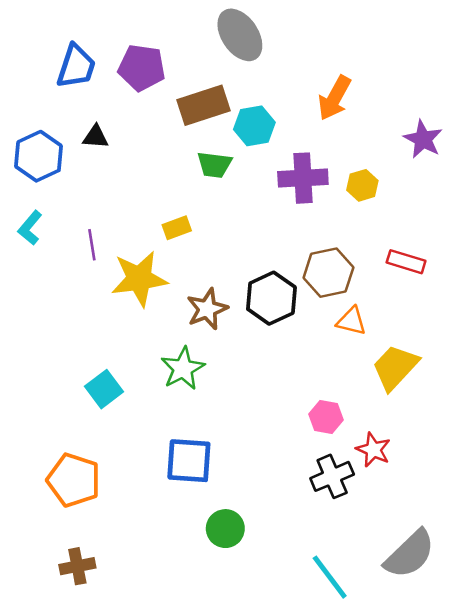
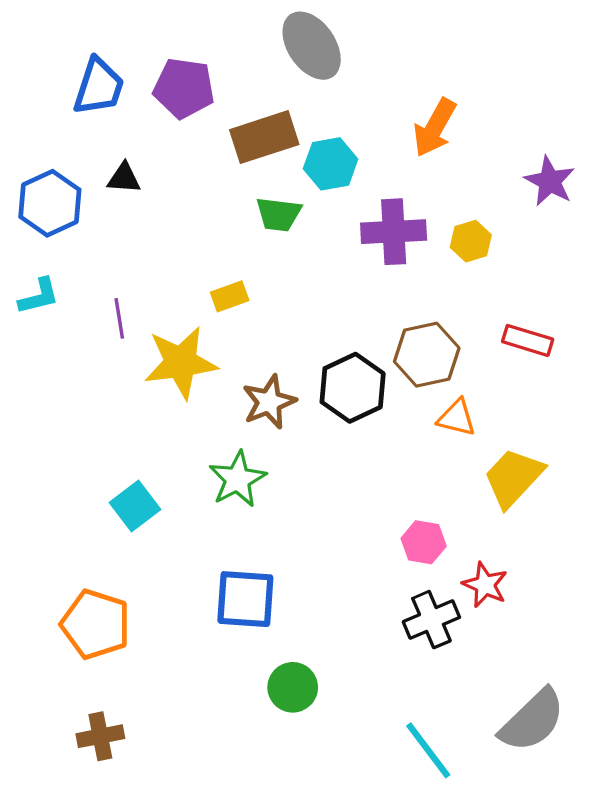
cyan L-shape: (30, 228) -> (39, 296), turned -144

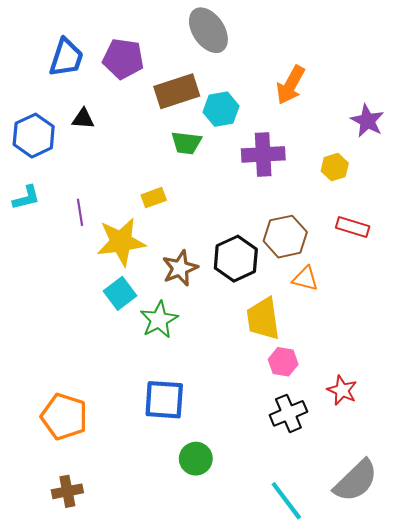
yellow hexagon: (471, 241) -> (335, 167), moved
yellow trapezoid: (513, 478) -> (263, 319), moved, turned -51
cyan square: (135, 506) -> (120, 293), moved
red star: (485, 585) -> (342, 390), moved

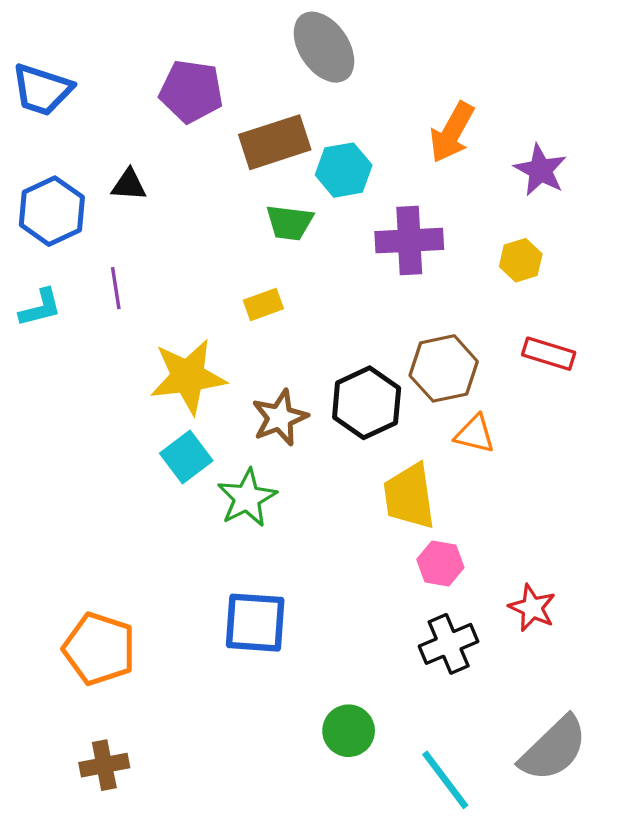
blue trapezoid: (66, 58) -> (42, 90), moved, turned 90
purple star: (367, 121) -> (540, 170), moved
yellow rectangle: (154, 198) -> (263, 304), moved
purple line: (80, 212) -> (116, 288), moved
green circle: (196, 459) -> (349, 731), moved

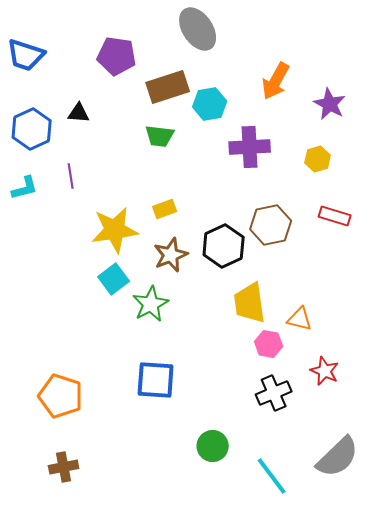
green trapezoid: (290, 223) -> (160, 136), moved
yellow rectangle: (263, 304) -> (165, 209), moved
orange triangle: (475, 434) -> (300, 319), moved

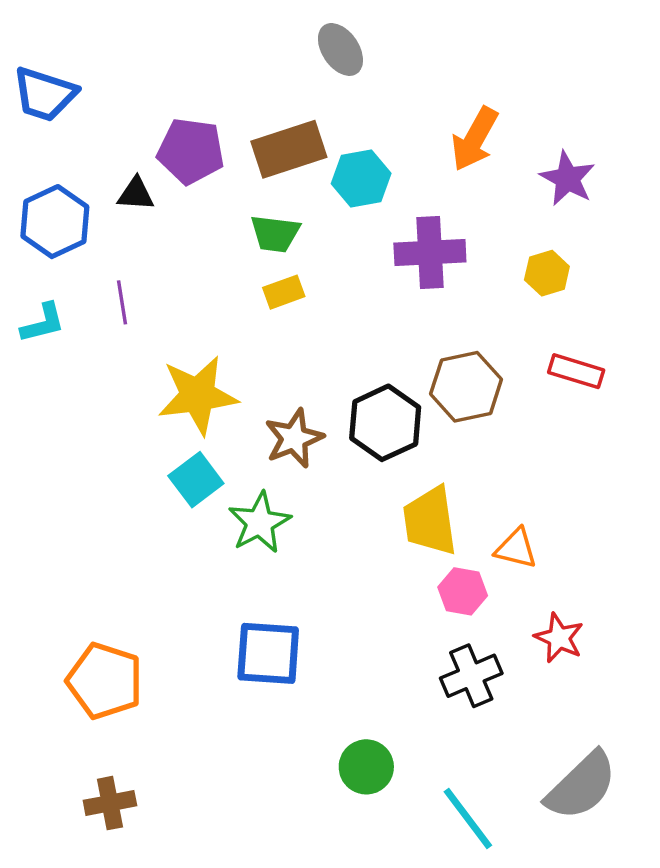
gray ellipse: (198, 29) -> (340, 49), size x0.7
purple pentagon: (117, 56) -> (191, 151), moved
yellow rectangle: (165, 209) -> (284, 292), moved

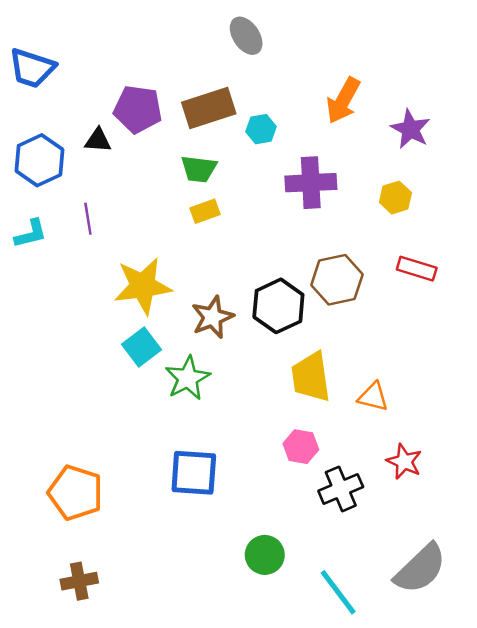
cyan hexagon: (361, 179) -> (261, 129), size x0.7
pink hexagon: (463, 591) -> (301, 447), moved

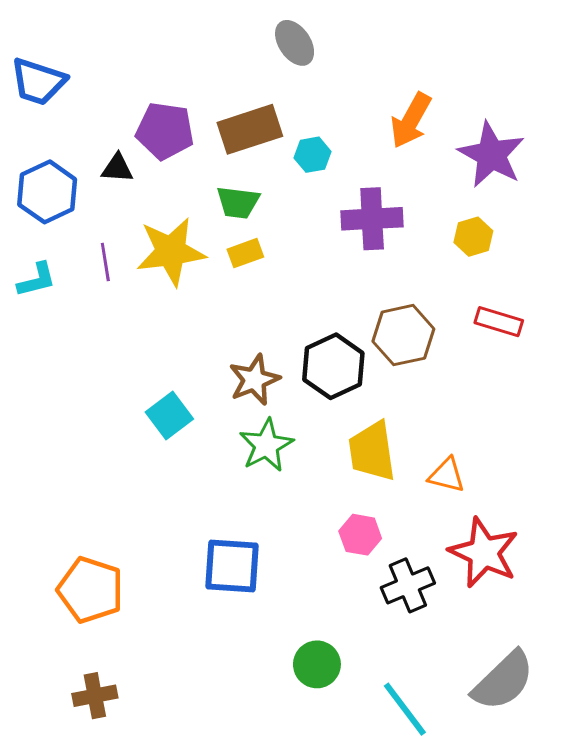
purple star: (410, 129) -> (491, 155), size x1.4
yellow star: (143, 286) -> (171, 252), moved
green star: (188, 378) -> (266, 445), moved
red star: (404, 462) -> (484, 553), size x1.6

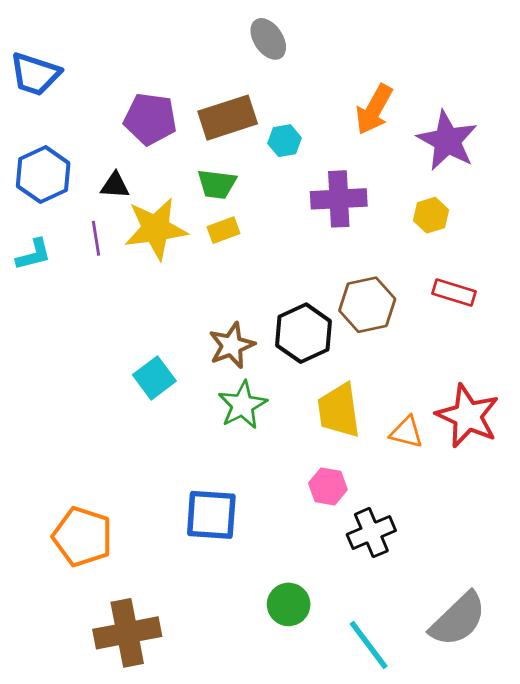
black triangle: (117, 168) -> (115, 185), moved
red star: (484, 553) -> (468, 416), moved
brown cross: (95, 696) -> (127, 633), moved, size x1.6

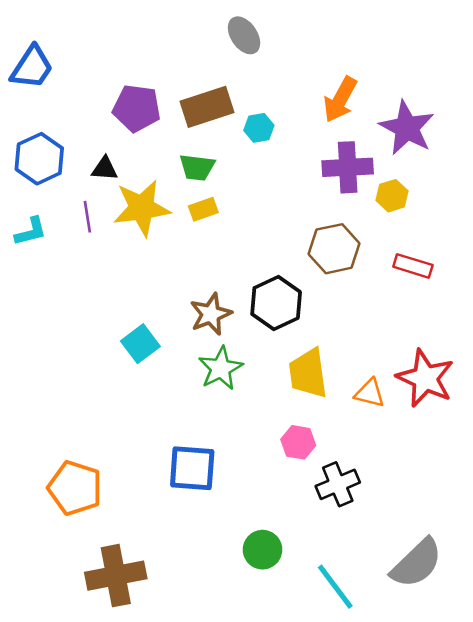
blue trapezoid: (35, 74) -> (32, 67), turned -75
purple cross: (339, 199) -> (348, 167), moved
brown hexagon: (367, 305) -> (334, 249), moved

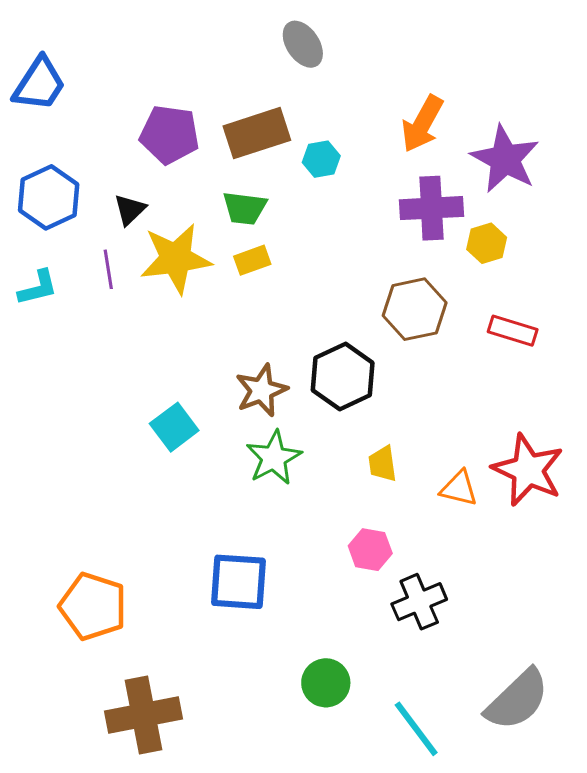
black triangle: (105, 169) -> (130, 210), turned -48
yellow trapezoid: (308, 373) -> (382, 464), size x0.6

